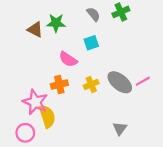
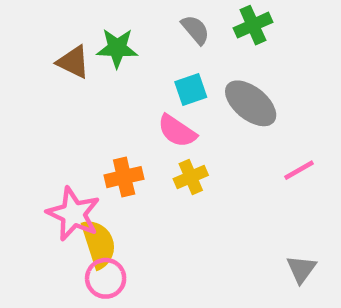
pink semicircle: (68, 59) -> (177, 131), moved
gray ellipse: (120, 82) -> (251, 103), moved
gray triangle: (120, 128) -> (301, 269), moved
pink circle: (25, 133) -> (106, 278), moved

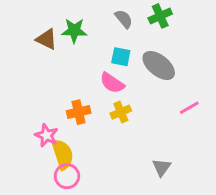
cyan square: (191, 90) -> (121, 57), turned 30
pink star: (73, 214) -> (47, 135), size x0.7
gray triangle: (301, 269) -> (162, 167), moved

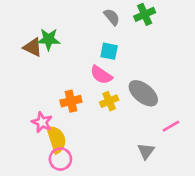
green star: (74, 31) -> (49, 39), moved
brown triangle: (47, 39) -> (33, 47), moved
gray ellipse: (159, 65) -> (143, 93), moved
pink line: (189, 108) -> (171, 126), moved

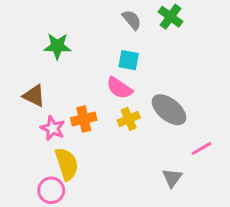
green cross: (145, 14) -> (171, 17), turned -30
brown triangle: (33, 47) -> (34, 96), moved
pink star: (42, 122) -> (53, 128), moved
pink circle: (60, 159) -> (51, 190), moved

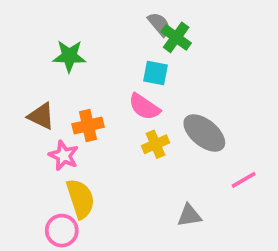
green cross: (171, 17) -> (176, 37), moved
orange cross: (84, 119) -> (88, 126), moved
gray triangle: (172, 178) -> (189, 216), moved, turned 45

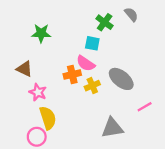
gray semicircle: (159, 24) -> (131, 14), moved
orange cross: (88, 126) -> (72, 74), moved
gray triangle: (189, 216) -> (112, 128), size x1.5

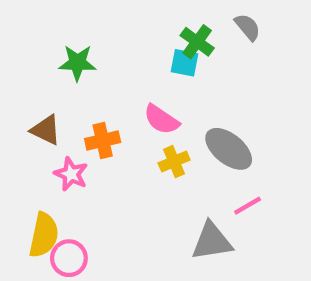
cyan square: (92, 43) -> (185, 63), moved
orange cross: (72, 74) -> (103, 140), moved
pink line: (145, 107) -> (248, 206), moved
yellow semicircle: (48, 118) -> (44, 235), moved, turned 30

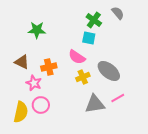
cyan square: (185, 63) -> (89, 38), moved
gray triangle: (212, 241) -> (95, 104), moved
pink circle: (69, 258) -> (41, 105), moved

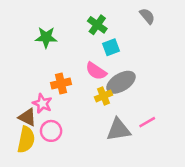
green cross: (94, 20) -> (97, 25), moved
cyan square: (89, 38) -> (111, 47), turned -32
brown triangle: (22, 62) -> (27, 117), moved
gray ellipse: (109, 71) -> (121, 82), moved, turned -70

